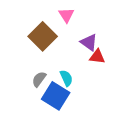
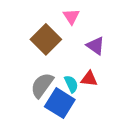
red triangle: (97, 57) -> (89, 79), moved
gray semicircle: (39, 79) -> (42, 85), size x1.5

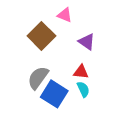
pink triangle: (71, 16) -> (65, 15), turned -35
cyan semicircle: (71, 84) -> (83, 89), moved

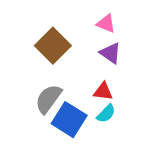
pink triangle: (65, 15) -> (106, 24), moved
cyan semicircle: (83, 89) -> (106, 114), turned 70

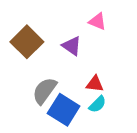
brown square: (53, 46) -> (27, 42), moved
purple triangle: (110, 53) -> (72, 46), moved

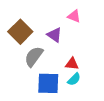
gray semicircle: (45, 91) -> (34, 57), moved
blue square: (64, 110) -> (48, 83), turned -30

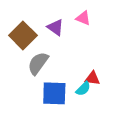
purple triangle: (54, 35) -> (55, 27), moved
red triangle: (72, 64) -> (92, 78), moved

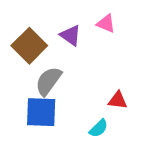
cyan semicircle: (83, 89) -> (99, 128), moved
blue square: (54, 93) -> (41, 112), moved

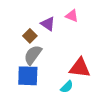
brown square: (29, 46) -> (30, 36), moved, size x0.6
red triangle: (118, 100) -> (80, 68), size x1.6

